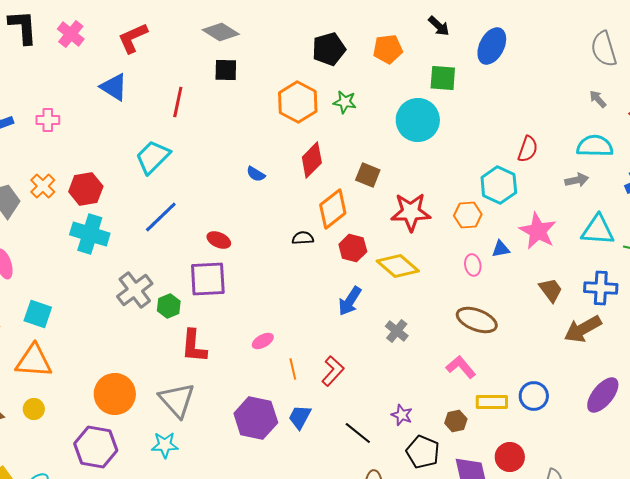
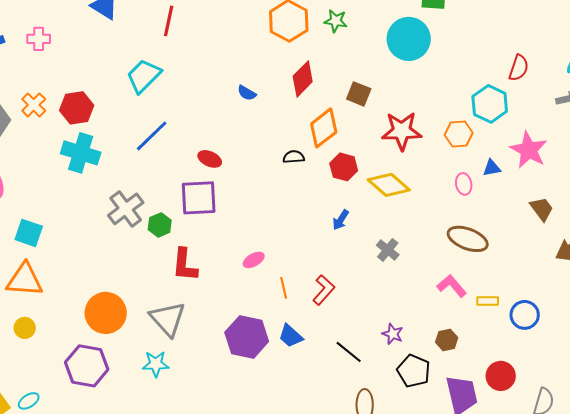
blue arrow: (350, 301) -> (341, 220), size x0.7
yellow rectangle: (492, 402) -> (488, 301), moved, size x0.7
blue trapezoid: (300, 417) -> (291, 336), turned -76

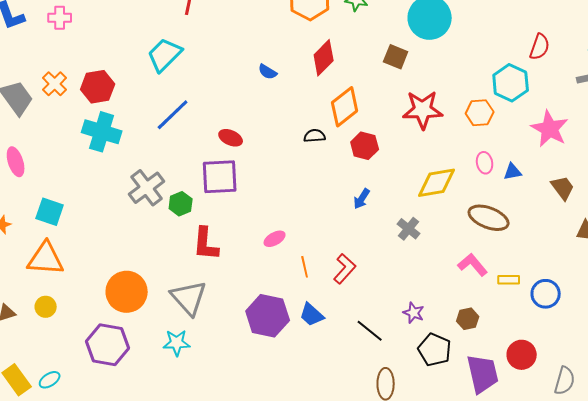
brown square: (359, 94) -> (396, 57), moved
blue triangle: (492, 168) -> (513, 172), moved
yellow diamond: (389, 185) -> (437, 183), moved, turned -51

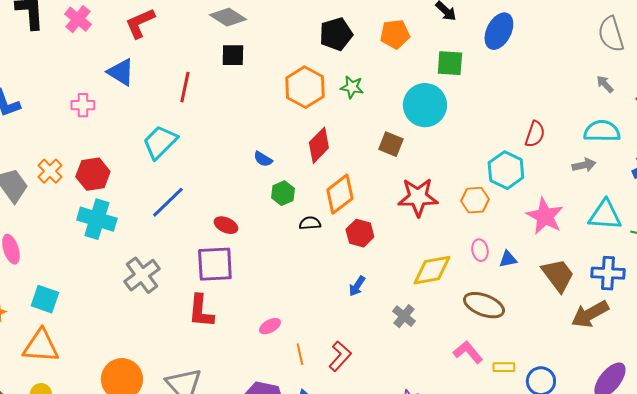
pink cross: (60, 18) -> (83, 105), moved
brown trapezoid: (563, 188) -> (558, 275), size x1.4
green hexagon: (181, 204) -> (283, 193), moved
red L-shape: (206, 244) -> (201, 311), moved

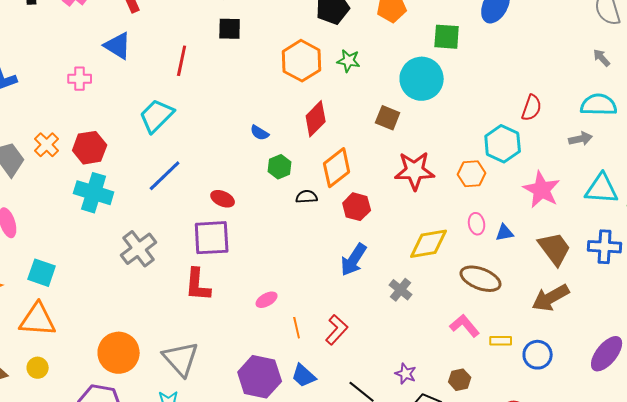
blue arrow: (357, 286) -> (354, 260), size x1.6
brown arrow: (590, 314) -> (551, 298), moved

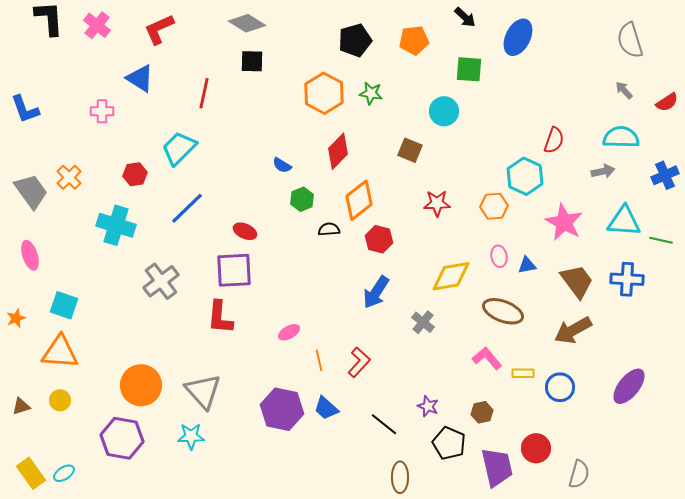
cyan circle: (422, 79) -> (444, 111), size x0.7
red hexagon: (90, 148) -> (135, 174), moved, size x0.7
red star: (415, 171) -> (437, 203), size x0.7

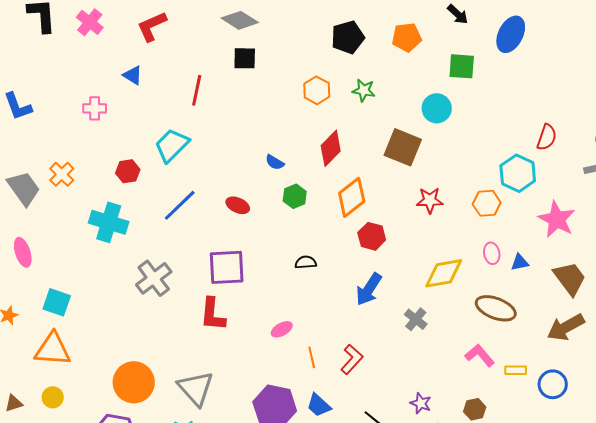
blue triangle: (140, 78) -> (133, 75), size x0.7
orange hexagon: (324, 93) -> (317, 90), size x0.7
brown square: (410, 150) -> (403, 147), size x1.5
black semicircle: (329, 229) -> (306, 262), moved
red ellipse: (245, 231) -> (238, 205), moved

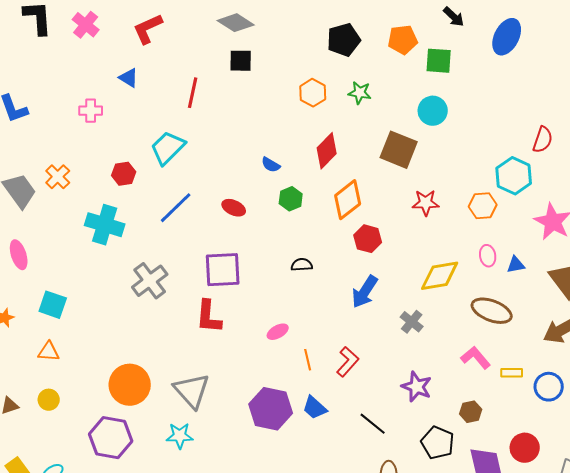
green square: (462, 66) -> (439, 61), moved
orange triangle: (53, 349) -> (49, 352), size x0.6
purple star: (421, 403) -> (417, 387), moved, size x1.4

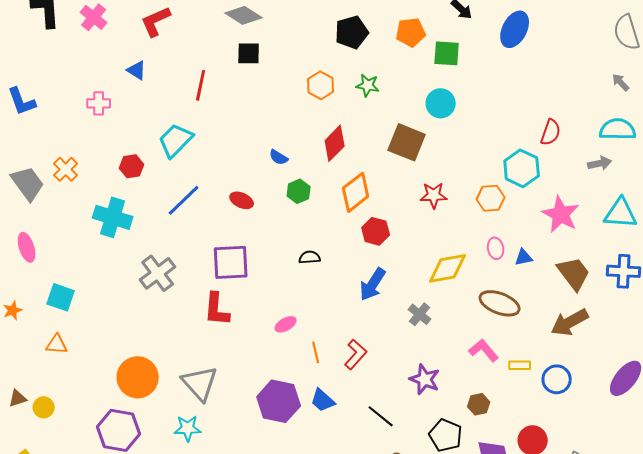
yellow circle: (49, 400) -> (44, 407), moved

